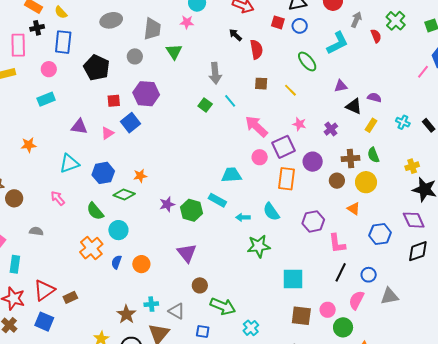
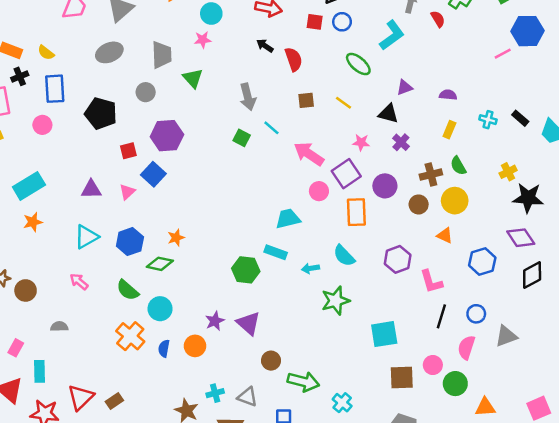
pink line: (423, 72) -> (503, 54), turned 32
cyan rectangle: (46, 99) -> (29, 186), moved, size x1.4
black triangle: (354, 106) -> (388, 114), moved
purple star: (167, 204) -> (215, 321), moved

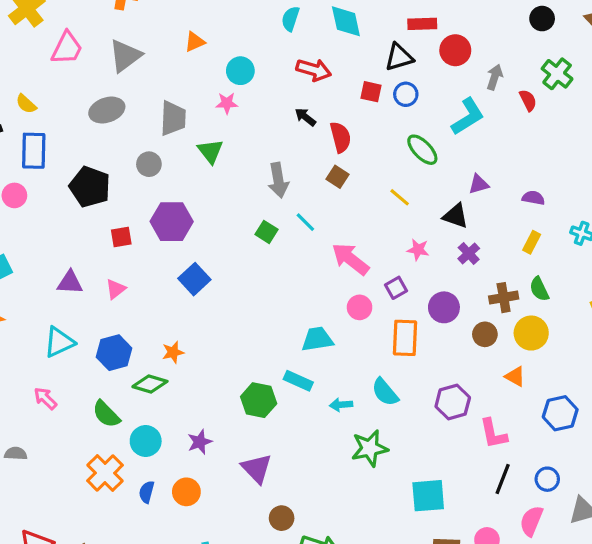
brown square: (306, 100) -> (337, 177), moved, turned 35
blue square: (153, 174) -> (194, 279), moved
purple square: (346, 174) -> (396, 288), size x0.6
purple star: (215, 321) -> (200, 442), moved

